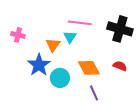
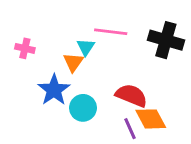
cyan triangle: (70, 37) -> (86, 47), moved
red semicircle: (120, 66) -> (131, 95), moved, size x1.6
orange diamond: (89, 68) -> (151, 119), moved

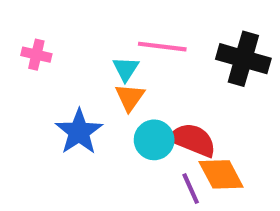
pink cross: (25, 48) -> (36, 55), moved
orange triangle: (73, 62) -> (130, 97), moved
cyan circle: (83, 108) -> (154, 140), moved

